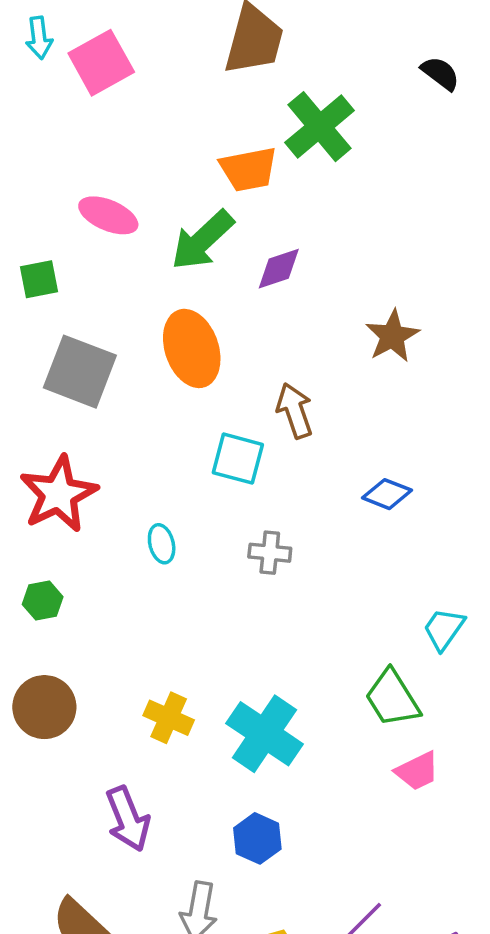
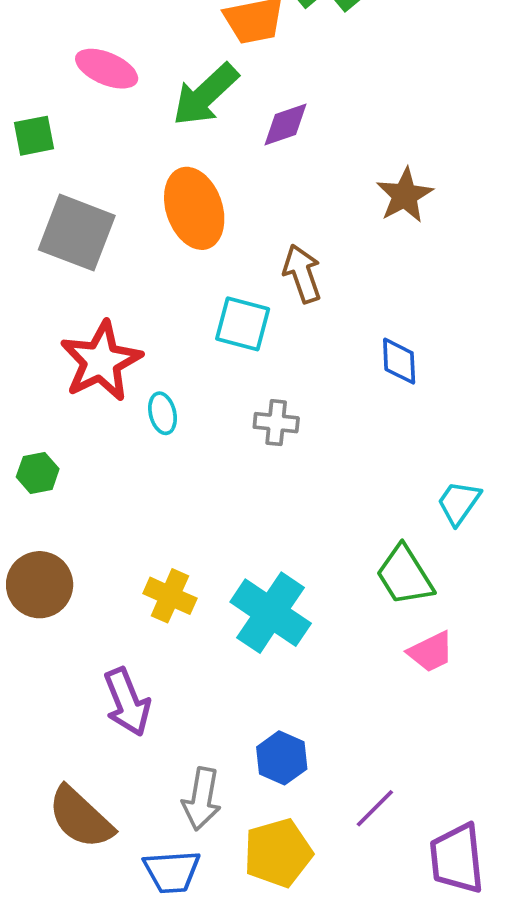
red star: (59, 494) -> (101, 361), moved
blue diamond: (387, 494) -> (399, 361), turned 66
blue hexagon: (257, 838) -> (282, 758), moved

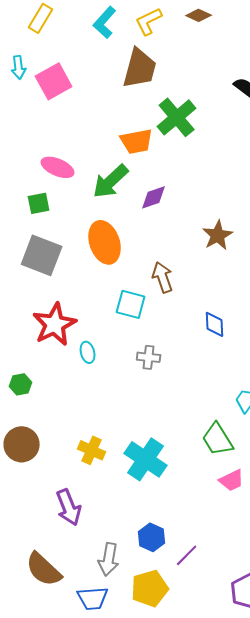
green square: (34, 136) -> (39, 203), moved
purple line: (375, 808) -> (187, 555), moved

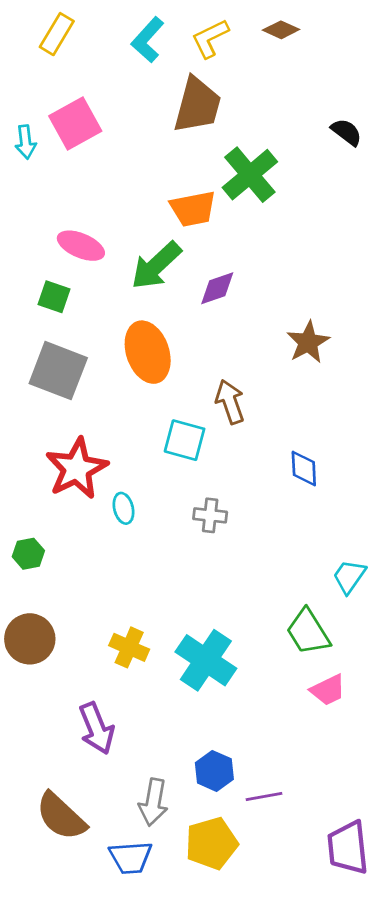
cyan arrow: (19, 67) -> (26, 142), moved
green square: (39, 203) -> (54, 297), turned 30
purple line: (187, 555) -> (264, 797), turned 35

